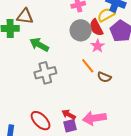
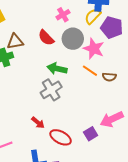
red semicircle: (96, 28) -> (46, 38), moved
green arrow: (39, 45) -> (57, 69), moved
pink star: (98, 46) -> (94, 49), size x1.5
red arrow: (69, 115) -> (38, 123), moved, turned -152

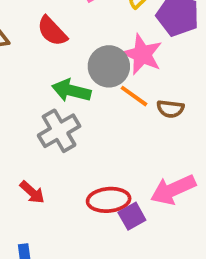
gray circle: (73, 39) -> (109, 66), moved
red ellipse: (61, 137) -> (109, 200), moved, turned -35

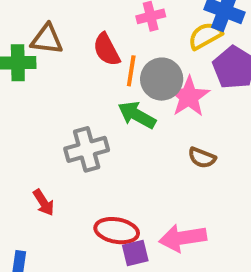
gray circle: (109, 66) -> (162, 79), moved
green arrow: (71, 91) -> (137, 115), moved
orange line: (134, 96) -> (131, 71), moved, turned 48

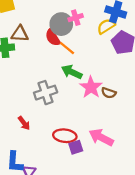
orange line: (131, 71) -> (67, 48), turned -56
gray circle: (162, 79) -> (61, 24), moved
pink star: (189, 97) -> (91, 87), moved
pink arrow: (183, 238) -> (101, 137), turned 40

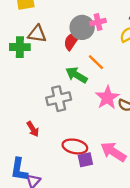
red semicircle: (53, 37) -> (72, 41), turned 60
orange line: (67, 48) -> (96, 62), moved
green arrow: (72, 72) -> (76, 75), moved

